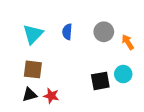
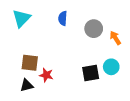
blue semicircle: (67, 32) -> (63, 18), moved
cyan triangle: (33, 34) -> (21, 18), moved
red star: (51, 96) -> (46, 75), moved

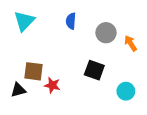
cyan circle: (111, 67) -> (126, 91), moved
black square: (91, 73) -> (94, 70), moved, turned 30
black triangle: (27, 85) -> (18, 90), moved

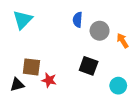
blue semicircle: (71, 21) -> (78, 20), moved

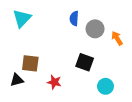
red star: (49, 80) -> (54, 82), moved
cyan circle: (118, 86) -> (105, 86), moved

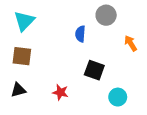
blue semicircle: (74, 18) -> (80, 34), moved
gray circle: (95, 29) -> (106, 15), moved
brown square: (30, 63) -> (22, 56), moved

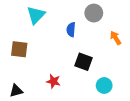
cyan triangle: (24, 21) -> (36, 15), moved
black triangle: (18, 90) -> (16, 91), moved

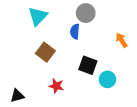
gray circle: (94, 13) -> (86, 13), moved
brown square: (19, 49) -> (45, 52), moved, turned 30
cyan circle: (104, 85) -> (107, 79), moved

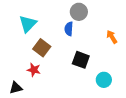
cyan triangle: (38, 16) -> (28, 24), moved
cyan circle: (107, 79) -> (104, 80), moved
red star: (56, 86) -> (34, 70), moved

